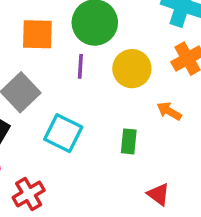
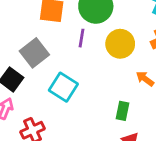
green rectangle: (129, 141) -> (123, 111), moved

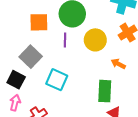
green rectangle: (123, 111) -> (105, 91), size x1.5

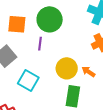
yellow circle: (95, 40) -> (67, 68), moved

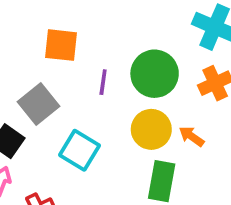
green circle: (50, 19) -> (155, 74), moved

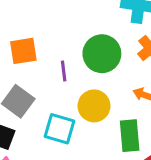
yellow circle: (151, 129) -> (94, 106), moved

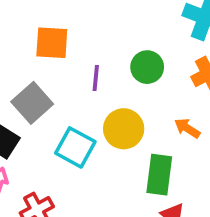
green circle: (102, 54) -> (147, 67), size x0.7

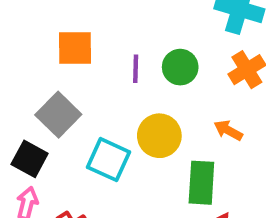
purple line: (96, 78) -> (136, 69), moved

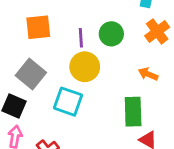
yellow circle: (159, 136) -> (85, 67), moved

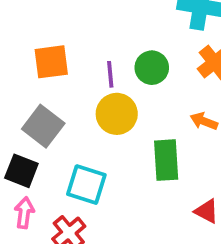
cyan square: (68, 102) -> (86, 185), moved
green rectangle: (133, 112) -> (166, 160), moved

